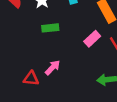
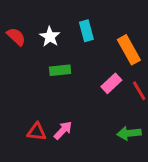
pink arrow: (53, 68) -> (63, 130), moved

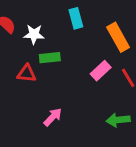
white star: (50, 37) -> (34, 34), moved, turned -30
red triangle: (37, 132) -> (27, 74), moved

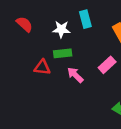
white star: (34, 34) -> (61, 29), moved
pink arrow: (53, 117) -> (75, 75), moved, turned -90

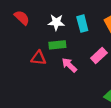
cyan rectangle: (85, 19) -> (82, 24), moved

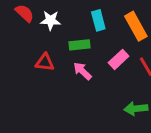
white star: (56, 22) -> (51, 20), moved
green rectangle: (57, 45) -> (79, 45), moved

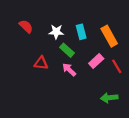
white star: (51, 20) -> (56, 32), moved
green rectangle: (79, 45) -> (67, 50), turned 48

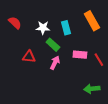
orange rectangle: (109, 36) -> (92, 21), moved
pink rectangle: (96, 61) -> (80, 55), turned 48
pink arrow: (69, 70) -> (55, 63), turned 72

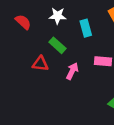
white star: (43, 28) -> (58, 16), moved
green rectangle: (53, 45) -> (58, 45), moved

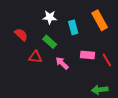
red semicircle: (23, 22) -> (21, 35), moved
pink arrow: (72, 71) -> (62, 63), turned -72

